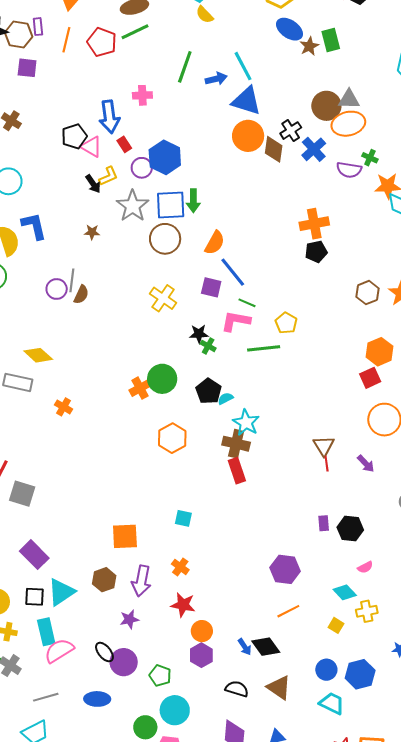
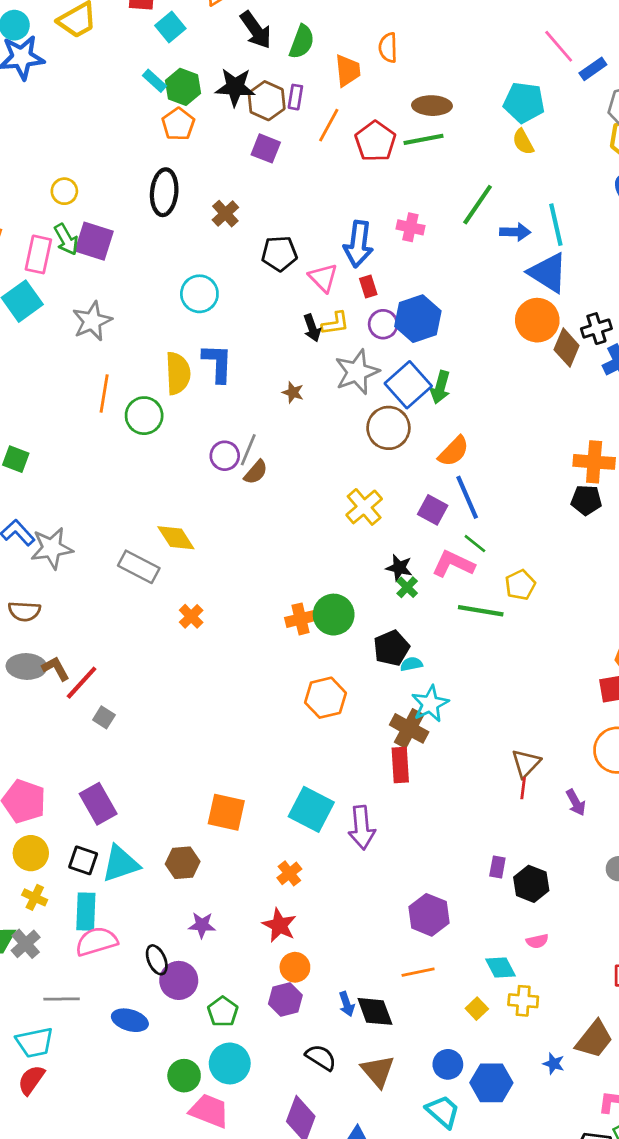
black pentagon: (74, 136) -> (279, 254), moved
blue square: (171, 205) -> (408, 385), turned 36
gray square: (22, 494) -> (104, 717), size x0.6
cyan square: (183, 518) -> (311, 809), size x1.8
purple arrow: (141, 581) -> (362, 828), moved, turned -32

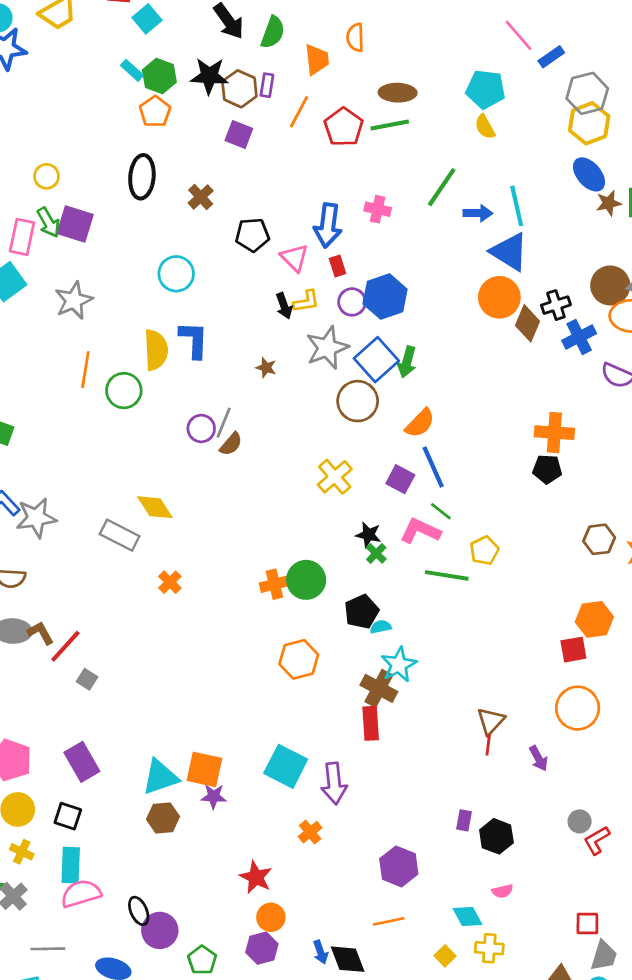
cyan triangle: (121, 864) -> (160, 777), moved
orange cross: (289, 873) -> (310, 832), moved
purple star: (202, 925) -> (214, 796), moved

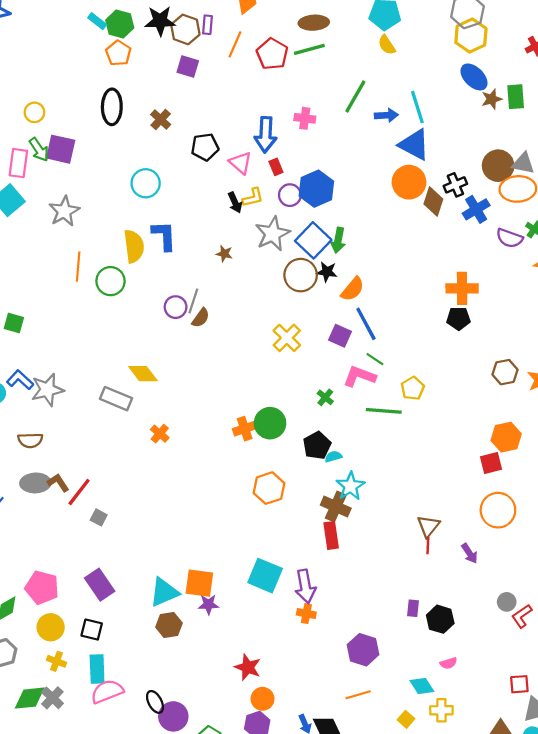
black star: (369, 535) -> (327, 272), moved
orange cross: (310, 832) -> (306, 614), moved, turned -36

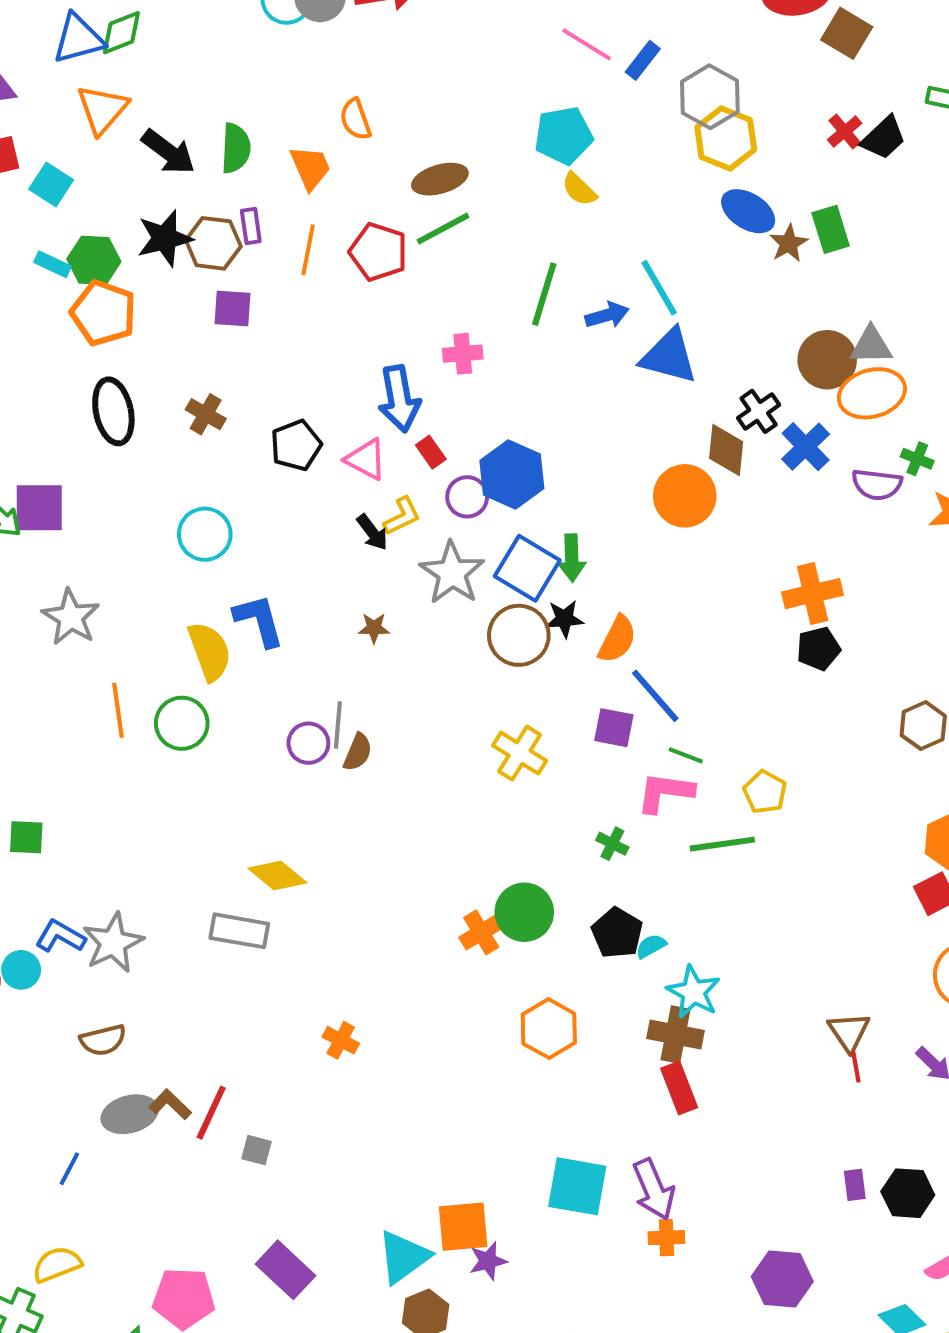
orange pentagon: (118, 53) -> (103, 313), size x1.4
orange circle: (409, 182) -> (685, 496), moved
orange cross: (160, 434) -> (341, 1040), moved

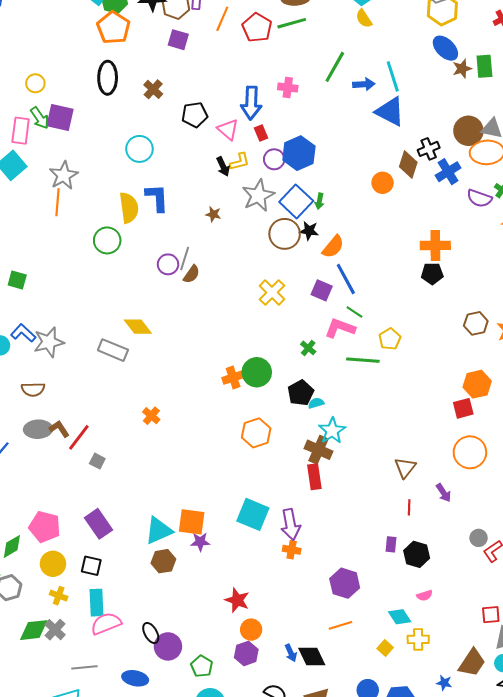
orange circle: (685, 496) -> (383, 183), size x0.7
green arrow: (572, 558) -> (319, 201), size x0.7
orange line: (118, 710) -> (58, 202), moved
red line: (856, 1067) -> (409, 507), moved

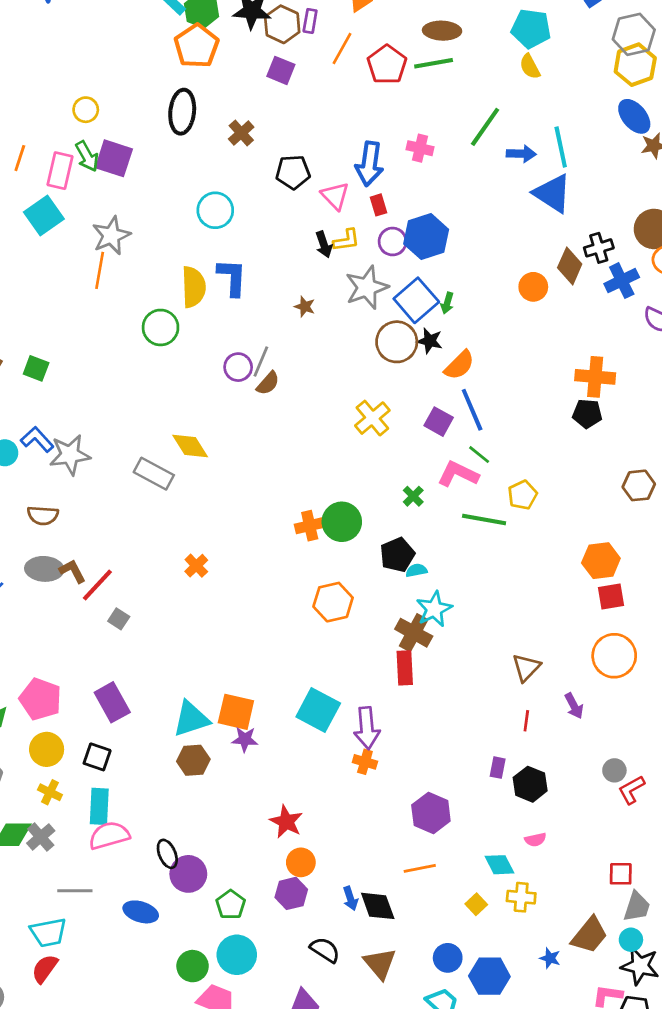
orange hexagon: (477, 384) -> (601, 561), moved

